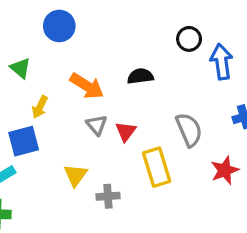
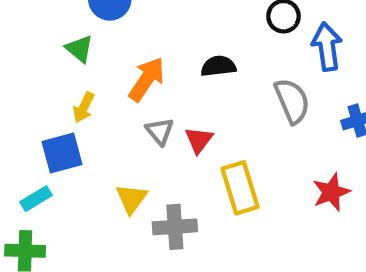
green triangle: (20, 68) -> (79, 49), moved
orange arrow: (87, 86) -> (147, 79), turned -88
gray semicircle: (189, 130) -> (292, 101), moved
gray cross: (108, 196) -> (175, 227), size x1.4

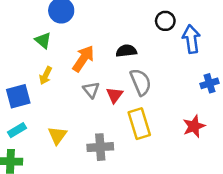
gray semicircle: (292, 101) -> (141, 82), moved
blue square: (62, 153) -> (18, 96), moved
yellow triangle: (131, 199) -> (57, 135), moved

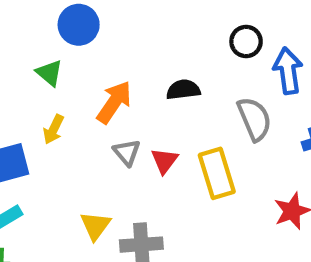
gray semicircle: (141, 82) -> (254, 119), moved
yellow rectangle: (139, 124) -> (217, 173), moved
yellow triangle: (57, 135) -> (95, 226), moved

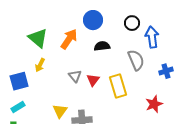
blue circle: (79, 25) -> (93, 20), moved
green triangle: (49, 73) -> (38, 38), size x1.5
orange arrow: (114, 102) -> (69, 39), moved

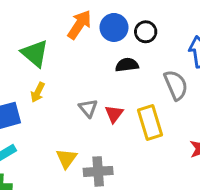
black circle: (132, 23) -> (146, 32), moved
orange arrow: (69, 39) -> (79, 25), moved

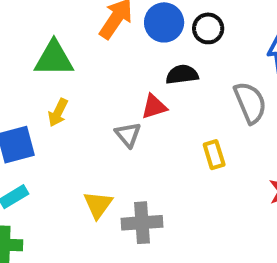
green triangle: (35, 53) -> (54, 59), turned -40
red triangle: (114, 114) -> (154, 107), moved, turned 36
yellow rectangle: (150, 122) -> (214, 155), size x0.6

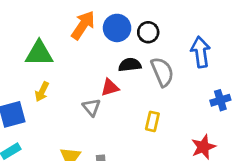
gray semicircle: (250, 103) -> (162, 72), moved
yellow rectangle: (214, 155) -> (152, 121), turned 30

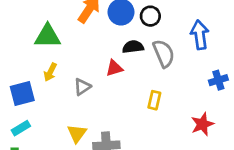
gray triangle: (92, 107) -> (82, 87), moved, turned 36

